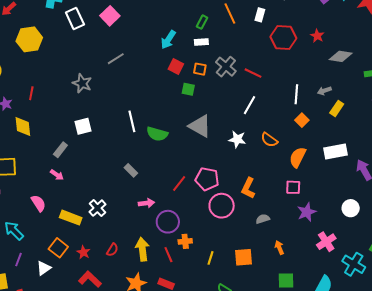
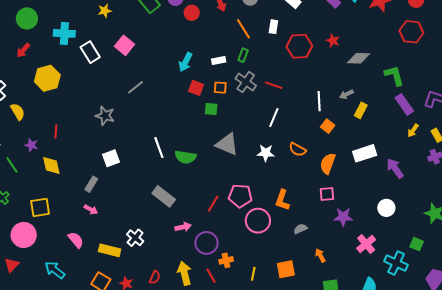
green rectangle: (202, 22) -> (243, 55), moved
gray rectangle: (131, 170) -> (164, 196), size x1.6
purple star: (307, 212) -> (343, 217), turned 30

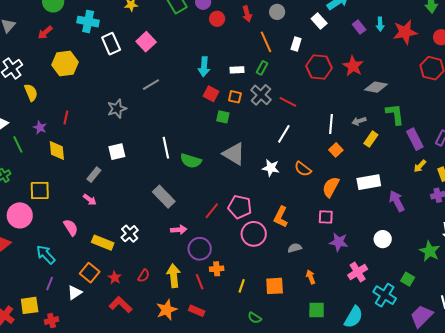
red star: (333, 41) -> (353, 66), size x1.5
cyan arrow: (185, 62) -> (204, 67), turned -30
green L-shape: (394, 76) -> (395, 114), moved
gray star: (105, 116) -> (117, 109), turned 30

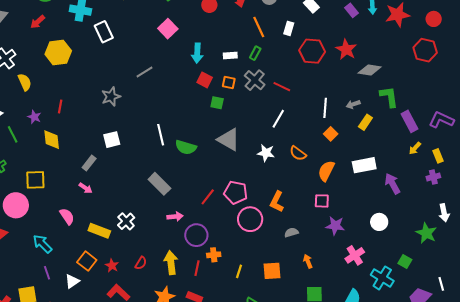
pink square: (146, 42) -> (168, 29), moved
red line: (200, 282) -> (197, 268), turned 35
purple line: (50, 283) -> (47, 273), turned -40

